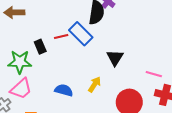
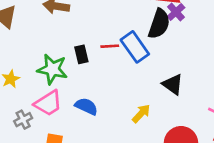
black triangle: (115, 58) -> (173, 84), turned -36
blue semicircle: (64, 90) -> (86, 106), moved

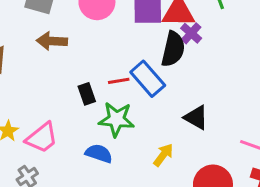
green star: (52, 69) -> (116, 119), moved
pink trapezoid: (48, 103) -> (42, 138), moved

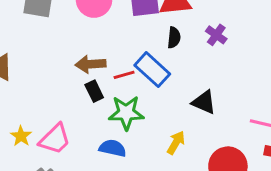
purple cross: (191, 33) -> (216, 35), moved
brown arrow: (52, 41) -> (91, 64), moved
black semicircle: (173, 49) -> (174, 38), size x0.6

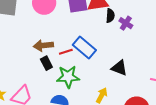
black semicircle: (174, 38) -> (110, 16), moved

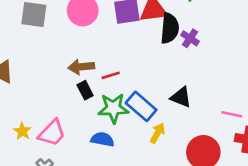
black semicircle: (110, 16) -> (170, 28), size x1.6
blue rectangle: (84, 48) -> (141, 106), moved

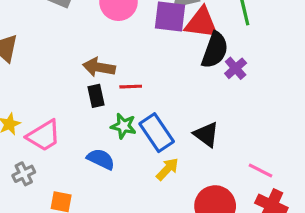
green star: (113, 108) -> (124, 126), size x0.7

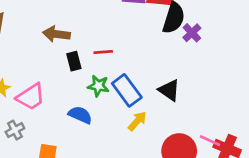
brown arrow: (99, 67) -> (56, 34), moved
pink line: (261, 171) -> (210, 141), moved

